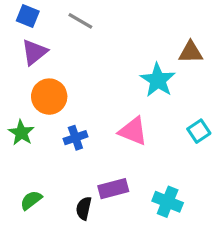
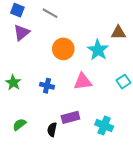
orange circle: (49, 97) -> (63, 49), moved
pink triangle: (133, 131) -> (83, 82), turned -30
blue cross: (75, 138) -> (47, 86), turned 32

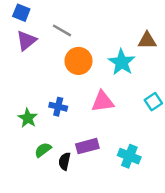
gray line: (50, 13) -> (62, 30), moved
green star: (13, 83) -> (28, 118), moved
green semicircle: (19, 124) -> (43, 150), moved

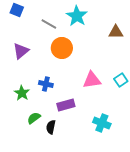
purple triangle: (26, 41) -> (21, 51), moved
cyan star: (122, 62) -> (77, 16), moved
pink triangle: (103, 102) -> (92, 80), moved
purple rectangle: (87, 146) -> (66, 105), moved

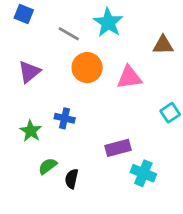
pink triangle: (92, 80) -> (129, 77), moved
purple rectangle: (66, 105) -> (118, 148), moved

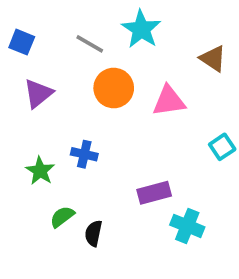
blue square: (24, 14) -> (22, 42), moved
brown triangle: (163, 45) -> (213, 59), turned 35

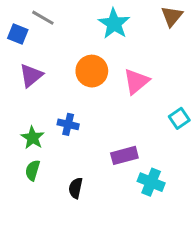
gray line: (90, 44) -> (43, 18), moved
brown triangle: (213, 59) -> (172, 16), moved, turned 35
pink triangle: (169, 101) -> (136, 81), turned -32
green semicircle: (62, 217) -> (33, 170), moved, turned -36

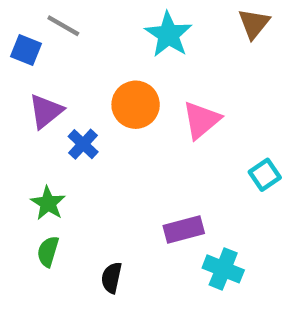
blue cross: (68, 124) -> (83, 144), moved, turned 30

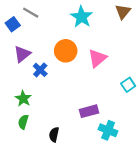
blue square: (26, 50) -> (13, 24), turned 32

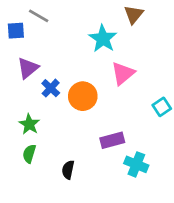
brown triangle: (123, 12) -> (134, 15), moved
cyan star: (82, 17) -> (103, 39), moved
blue square: (13, 24) -> (16, 31), turned 32
orange circle: (66, 51) -> (83, 96), moved

